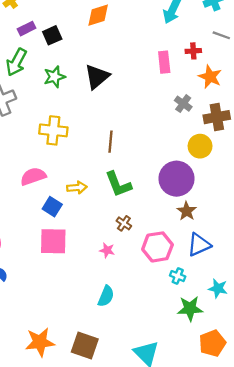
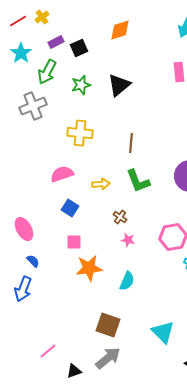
blue square: (52, 207) -> (70, 208), moved
brown cross: (124, 223) -> (120, 217), moved
pink square: (53, 241) -> (74, 242), moved, size x0.6
orange star: (40, 342) -> (89, 268), moved

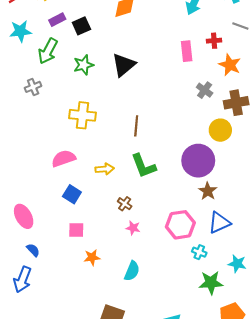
cyan star: (21, 53) -> (20, 31), turned 30
gray cross: (33, 106) -> (33, 87), size x0.6
orange star: (89, 268) -> (92, 257), size x0.6

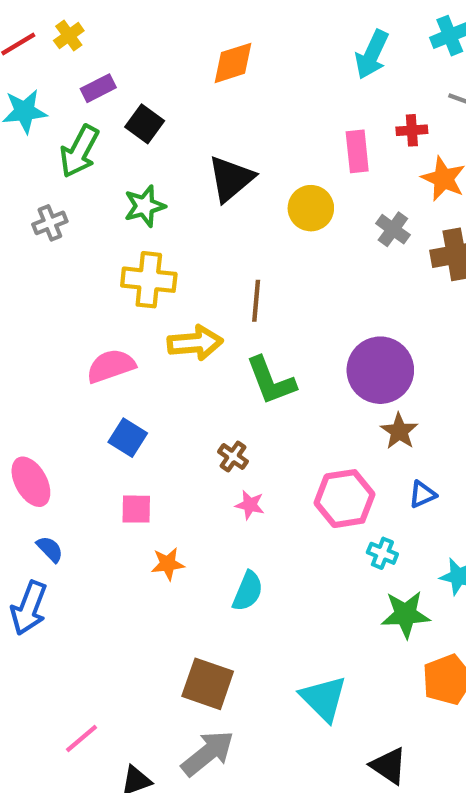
black square: (81, 26) -> (145, 124), moved, turned -30
green star: (84, 65) -> (145, 206), moved
yellow circle: (220, 130) -> (311, 208), moved
yellow arrow: (105, 169) -> (195, 343), moved, size x1.4
blue triangle: (219, 223) -> (422, 494), size x0.6

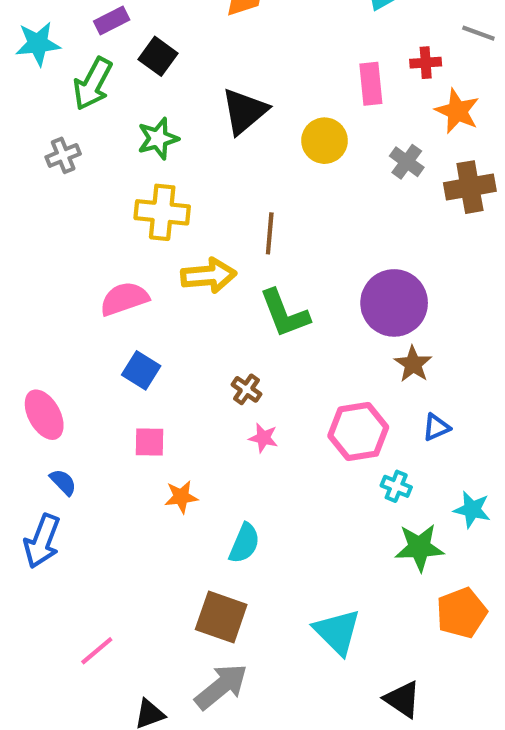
cyan semicircle: (248, 591) -> (244, 543), moved
pink line: (81, 738) -> (97, 651), moved

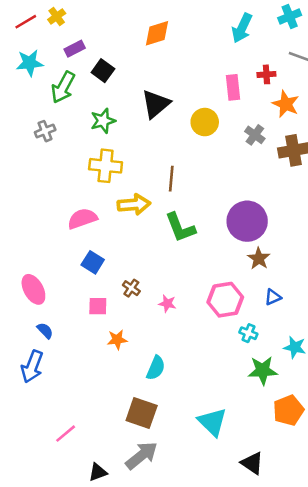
brown cross: (247, 389) -> (131, 288), moved

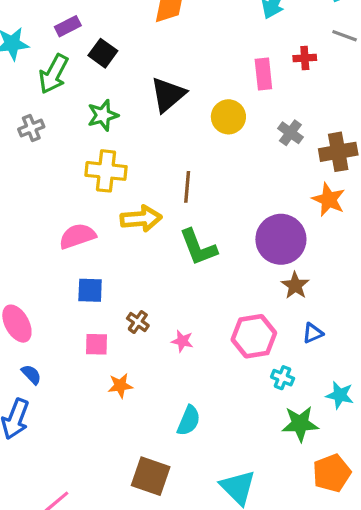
orange star: (286, 104) -> (329, 200), moved
blue square: (93, 262) -> (90, 290), turned -30
cyan semicircle: (156, 368) -> (189, 421), moved

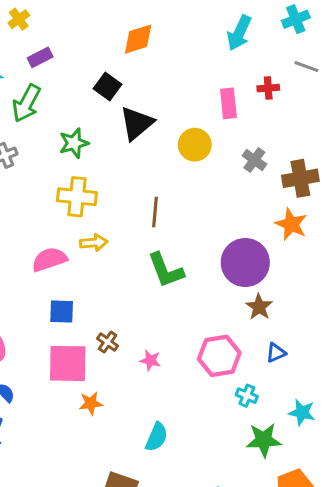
black square: (103, 53) -> (108, 87), moved
yellow arrow: (141, 219) -> (94, 243), moved, size x0.7
pink square: (96, 344) -> (68, 363), size x1.8

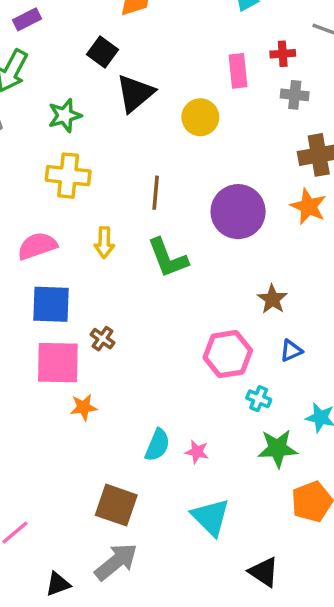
gray cross: (254, 160) -> (295, 95), moved, turned -30
yellow arrow: (94, 243) -> (104, 243), moved, turned 96
purple circle: (245, 262) -> (238, 212), moved
blue square: (62, 311) -> (51, 304), size x1.4
pink star: (150, 360) -> (197, 452), moved

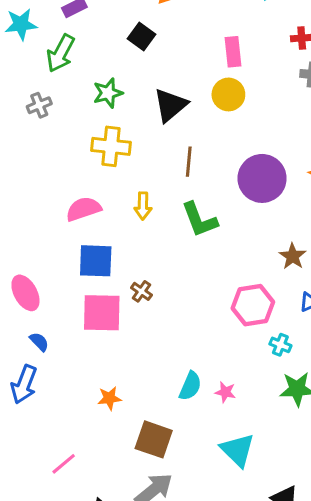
pink rectangle: (238, 71) -> (233, 52), moved
black triangle: (135, 93) -> (170, 105), moved
orange star: (84, 407) -> (109, 398), moved

